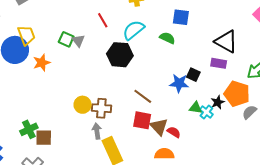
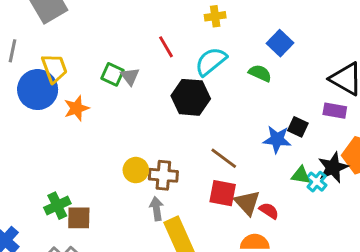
blue square: (181, 17) -> (280, 43), turned 36
black star: (218, 102) -> (333, 167), size x1.5

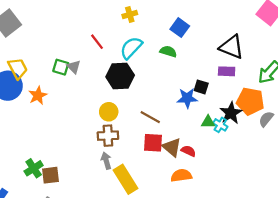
yellow circle: (136, 170) -> (109, 112), moved

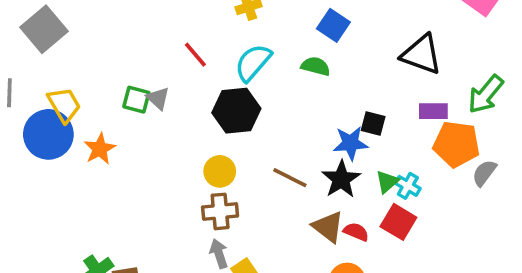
purple rectangle: (227, 71) -> (433, 111), moved
black star: (231, 113) -> (341, 179), moved
green triangle: (208, 122) -> (387, 182), turned -40
red square: (153, 143) -> (398, 222), moved, turned 30

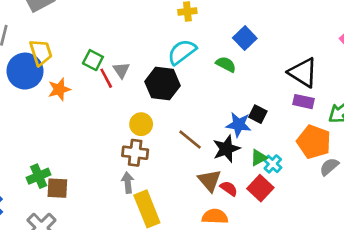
red line: (195, 55) -> (106, 78), moved
gray triangle: (158, 98) -> (121, 70), moved
purple rectangle: (433, 111) -> (304, 102), moved

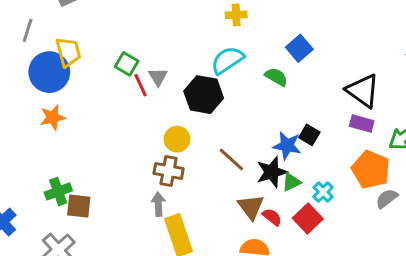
orange star: (59, 89) -> (53, 117), moved
green triangle: (259, 158) -> (291, 182), moved

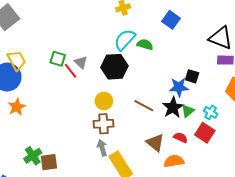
green semicircle: (276, 77) -> (145, 45), moved
brown triangle: (251, 207) -> (155, 143), moved

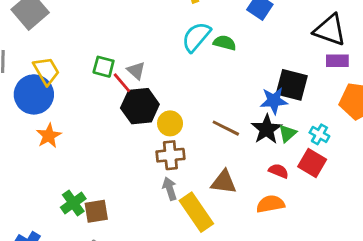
black hexagon: (114, 67) -> (140, 106), moved
black square: (192, 76) -> (292, 85), size x1.6
brown triangle: (155, 143) -> (224, 182), moved, turned -30

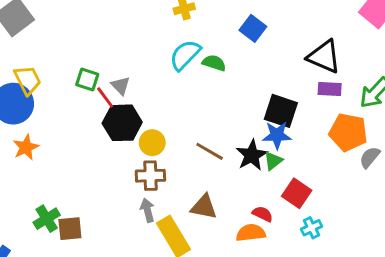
blue star: (274, 101) -> (277, 135), moved
cyan cross: (319, 134) -> (311, 228), moved, turned 30
red semicircle: (279, 171) -> (263, 214), moved

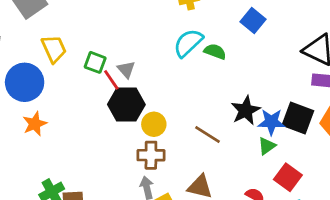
yellow trapezoid: (28, 80) -> (54, 49), moved
black square: (281, 111) -> (298, 118), moved
black star: (252, 155) -> (246, 110), moved

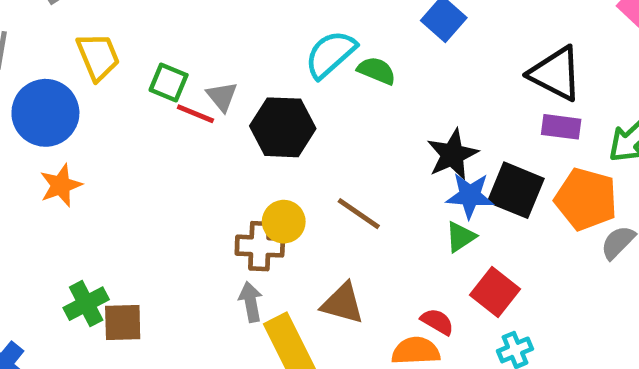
red line: (111, 80) -> (195, 114), turned -35
black hexagon: (126, 104) -> (283, 127), moved
black star: (246, 110) -> (452, 155), moved
yellow circle: (154, 124) -> (284, 222), moved

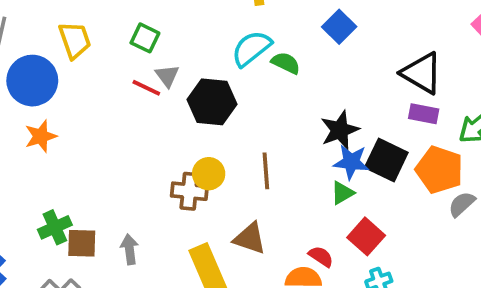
green square: (169, 82) -> (145, 38), moved
brown line: (359, 214) -> (266, 171), turned 48
gray arrow: (251, 302) -> (129, 249), moved

